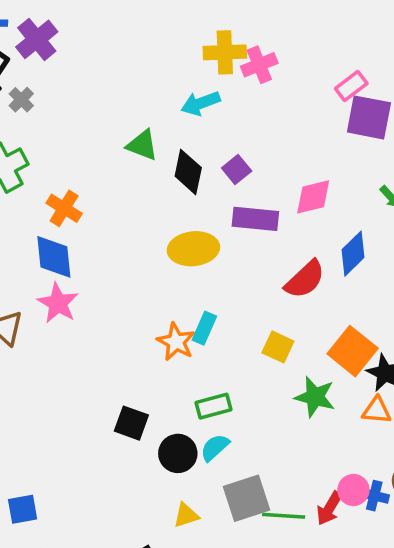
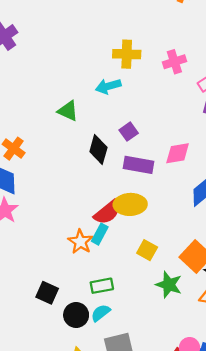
pink cross: (259, 65) -> (174, 62), moved
black diamond: (188, 172) -> (98, 149), moved
yellow ellipse: (193, 249) -> (130, 204), moved
red semicircle: (305, 279) -> (107, 212), moved

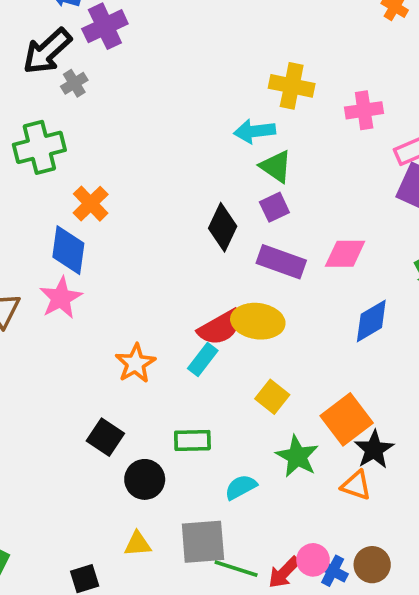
green triangle: (68, 111) -> (276, 166), moved
orange star: (80, 242) -> (135, 363), moved
cyan semicircle: (101, 313) -> (241, 487), moved

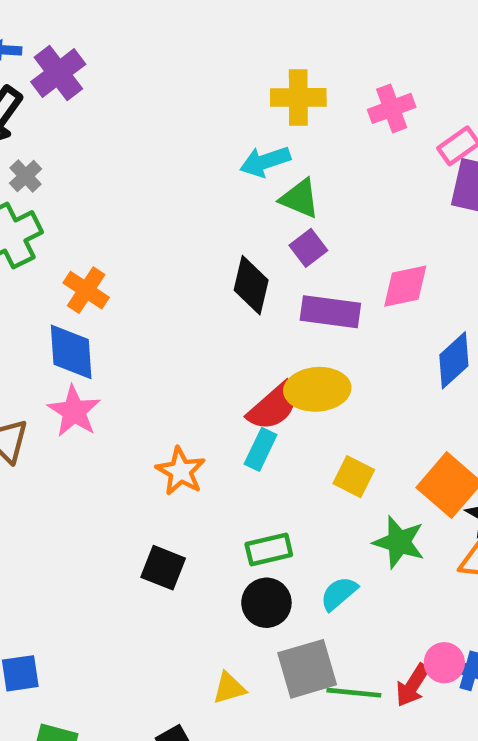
gray cross: (74, 83) -> (26, 176), moved
black circle: (145, 479) -> (266, 603), moved

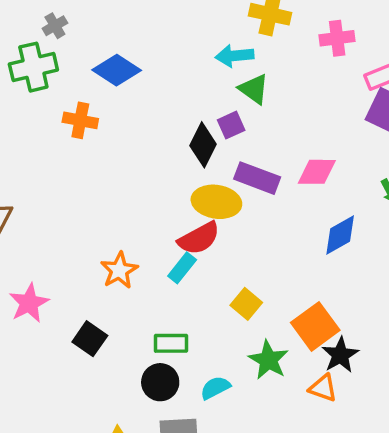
purple square: (308, 248) -> (231, 125), moved
orange cross: (86, 290) -> (80, 120), turned -36
blue diamond: (71, 352) -> (117, 70), moved, turned -66
yellow ellipse: (317, 389) -> (216, 202), moved
pink star: (74, 411) -> (29, 303), moved

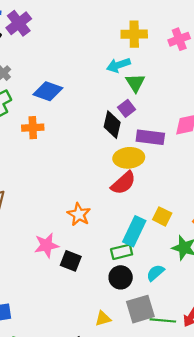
green triangle: (254, 89) -> (135, 83), turned 35
cyan rectangle: (182, 268) -> (134, 231), moved, size x1.5
pink star: (29, 303) -> (46, 245), moved, turned 30

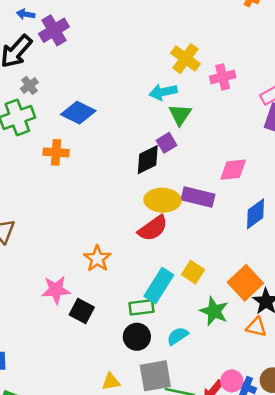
yellow cross: (134, 34) -> (185, 59), turned 30
pink cross: (179, 39) -> (223, 77), moved
black diamond: (112, 125) -> (148, 160), turned 44
purple rectangle: (150, 137) -> (198, 197), moved

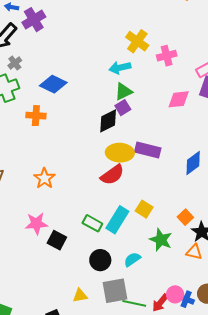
green triangle: (180, 115) -> (123, 92), moved, turned 30
pink diamond: (233, 170) -> (179, 99), moved
orange star: (97, 259) -> (44, 178), moved
orange square: (245, 283) -> (185, 217), size x0.6
green rectangle: (141, 307) -> (92, 223), moved, turned 36

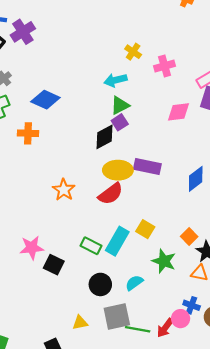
yellow cross: (137, 41) -> (133, 52), size x0.7
orange star: (44, 178) -> (64, 190), moved
blue cross: (186, 299) -> (192, 305), moved

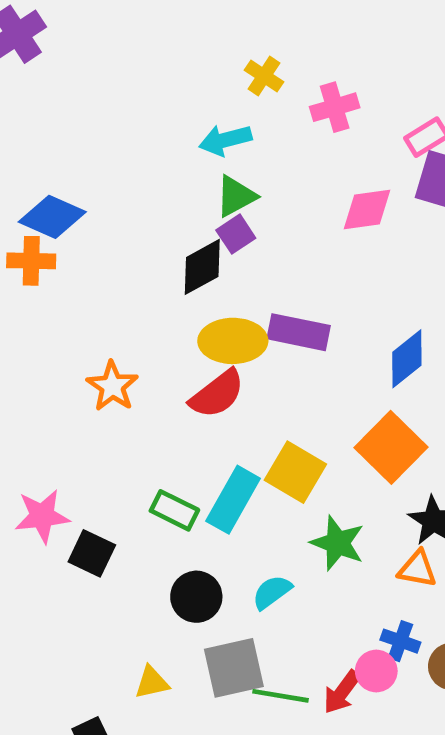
blue diamond: (45, 100) -> (52, 217), moved
yellow square: (145, 229) -> (295, 472), size x1.4
orange square: (189, 237) -> (391, 447), moved, size x1.8

